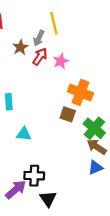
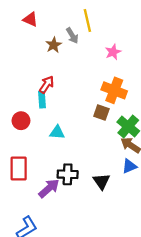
gray arrow: (39, 38) -> (72, 36), turned -56
red arrow: (40, 57) -> (47, 85), moved
pink star: (61, 61) -> (113, 52), moved
black triangle: (48, 199) -> (101, 181), moved

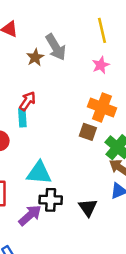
yellow line: (87, 20) -> (102, 30), moved
gray arrow: (72, 36) -> (56, 47), size x1.5
cyan triangle: (57, 132) -> (39, 173), moved, size x1.5

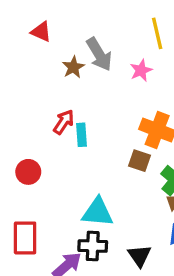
pink star: (101, 65) -> (141, 70), moved
cyan rectangle: (22, 118) -> (81, 135), moved
cyan triangle: (39, 173) -> (98, 212), moved

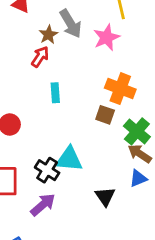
pink star: (141, 70) -> (106, 37), size x1.4
red arrow: (64, 122) -> (40, 57), moved
black cross: (93, 246) -> (47, 170), moved, turned 30

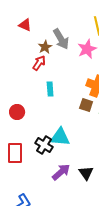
black triangle: (105, 196) -> (86, 173), moved
purple arrow: (43, 205) -> (61, 172), moved

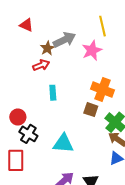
gray arrow: (61, 39) -> (64, 40), turned -85
red arrow: (39, 63) -> (41, 65), turned 35
black cross: (44, 145) -> (28, 134), moved

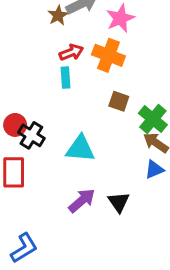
red arrow: (41, 65) -> (71, 52), moved
orange cross: (102, 90) -> (108, 55), moved
red circle: (18, 117) -> (15, 125), moved

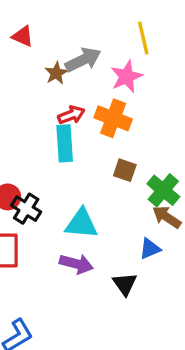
cyan rectangle: (65, 78) -> (65, 143), size x1.5
blue triangle: (154, 169) -> (150, 249), moved
purple arrow: (82, 201) -> (76, 264), moved, turned 56

